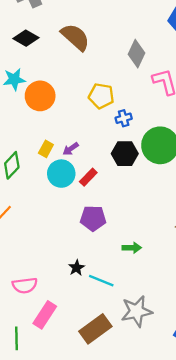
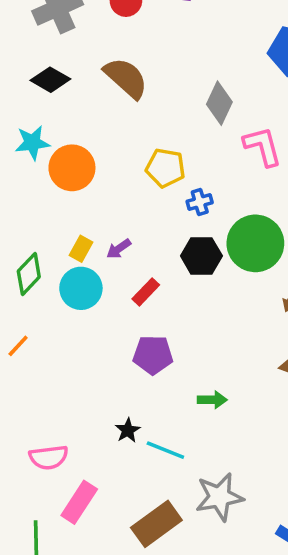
cyan circle: (61, 174) -> (81, 288), moved

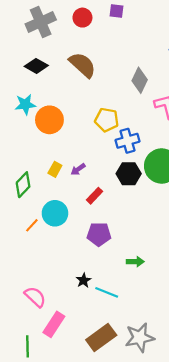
blue cross: (200, 202) -> (128, 141), size x1.5
cyan circle: (81, 288) -> (55, 213), moved
orange line: (18, 346) -> (32, 225), moved
pink semicircle: (49, 457) -> (35, 297), turned -130
gray star: (219, 497) -> (140, 338), moved

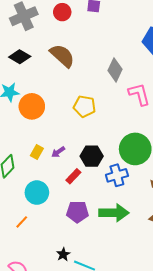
blue cross: (128, 141) -> (117, 175), moved
black hexagon: (129, 174) -> (92, 156), moved
orange line: (32, 225) -> (22, 222), moved
green arrow: (135, 262) -> (114, 213), moved, size x1.8

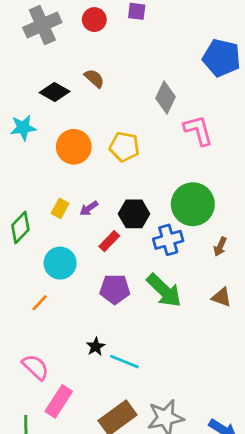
brown semicircle: (62, 56) -> (94, 78), size x0.6
black diamond: (20, 57) -> (55, 92), moved
orange circle: (32, 106) -> (74, 147), moved
green arrow: (114, 213) -> (164, 290), turned 44

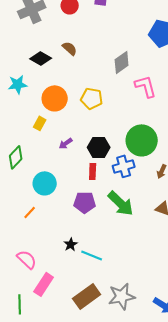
gray diamond: (165, 98) -> (122, 62), turned 30
yellow rectangle: (60, 208) -> (40, 123), moved
red rectangle: (109, 241) -> (93, 171), moved, turned -42

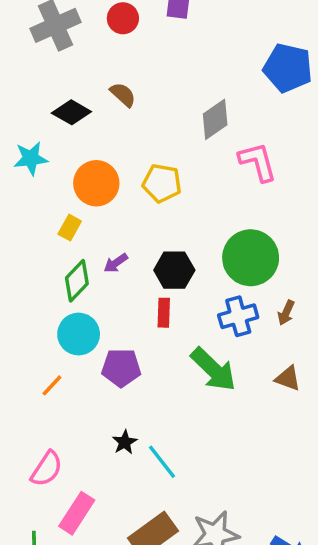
green diamond: (16, 157) -> (77, 281), moved
blue cross: (124, 166) -> (238, 316), moved
purple pentagon: (85, 202) -> (121, 368), moved
cyan line: (92, 255) -> (162, 462), turned 30
pink semicircle: (27, 259) -> (47, 469), turned 80

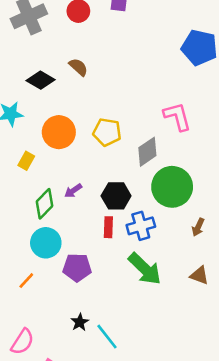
gray diamond: (215, 119) -> (147, 152), moved
yellow rectangle: (70, 228) -> (26, 161), moved
blue cross: (238, 316) -> (141, 226), moved

